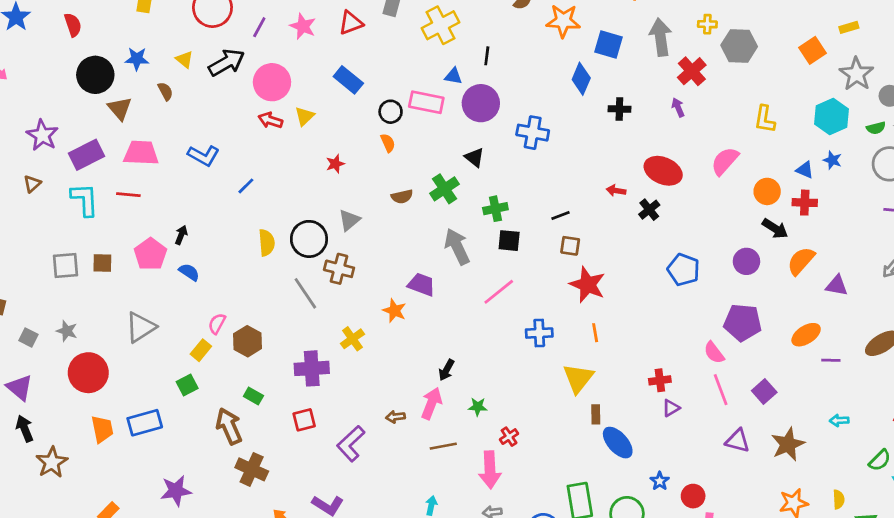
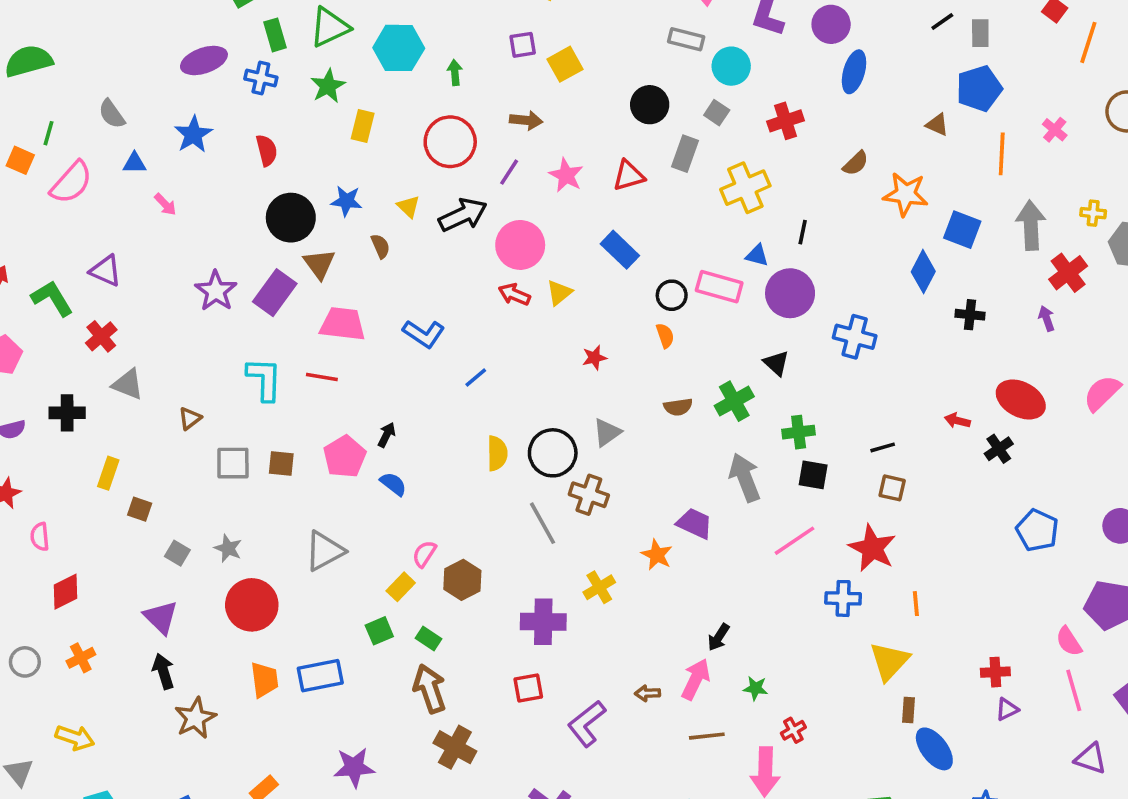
purple rectangle: (86, 155) -> (275, 293), moved, turned -32
brown triangle: (32, 184) -> (190, 419), moved
red star: (588, 285) -> (872, 548), moved
green rectangle: (253, 396) -> (429, 638), moved

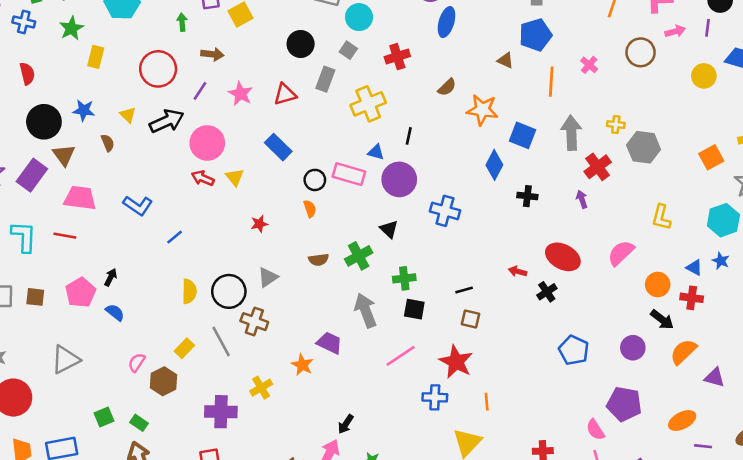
green arrow: (455, 73) -> (182, 22), moved
yellow triangle: (559, 293) -> (235, 177), turned -30
yellow rectangle: (401, 587) -> (184, 348), moved

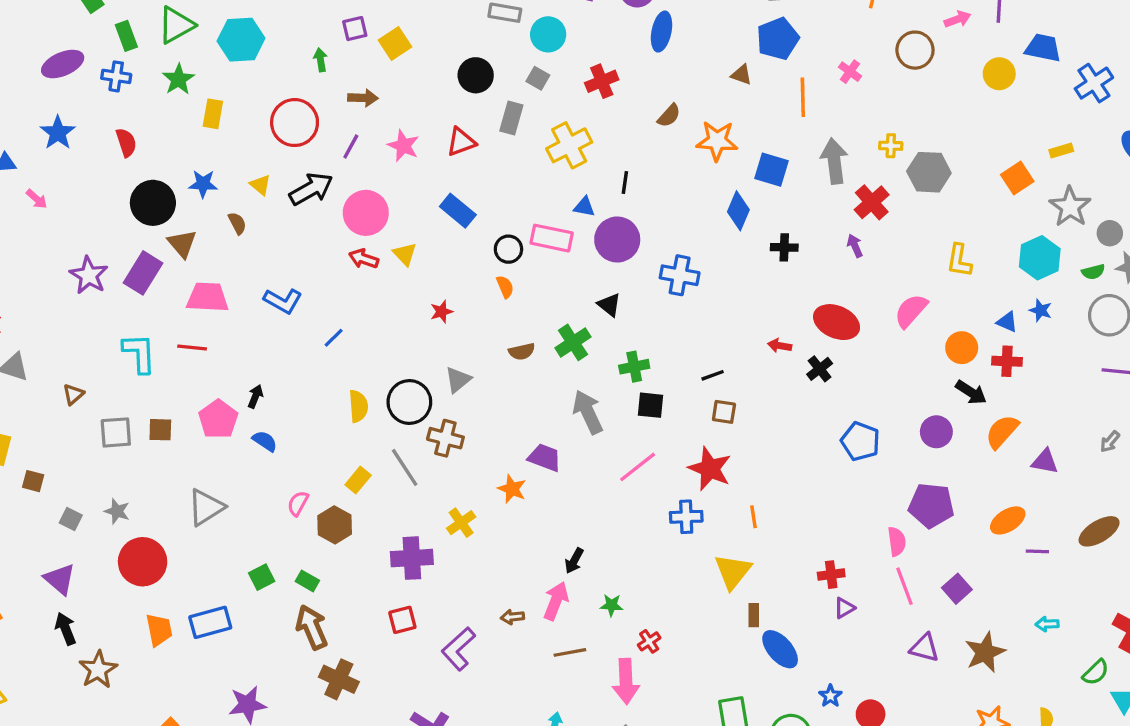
pink semicircle: (595, 430) -> (897, 541), turned -150

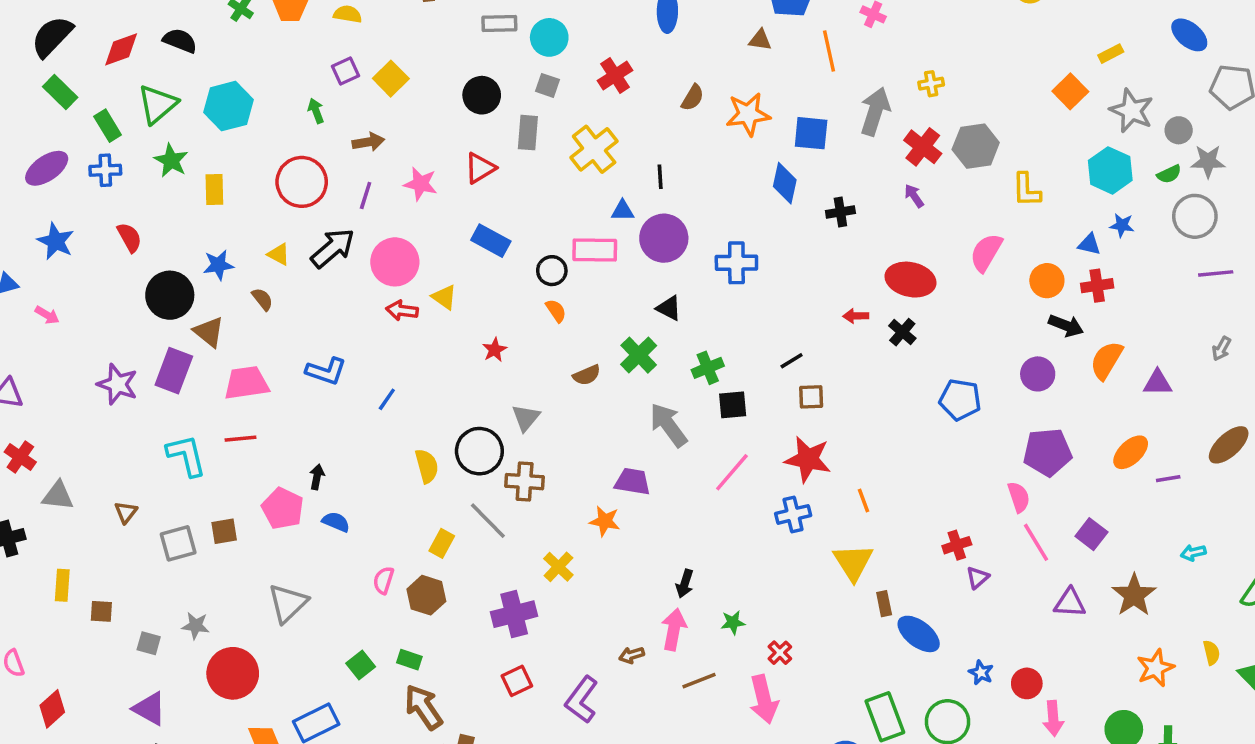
gray arrow: (834, 161) -> (875, 111), turned 36
gray hexagon: (929, 172) -> (976, 146), moved

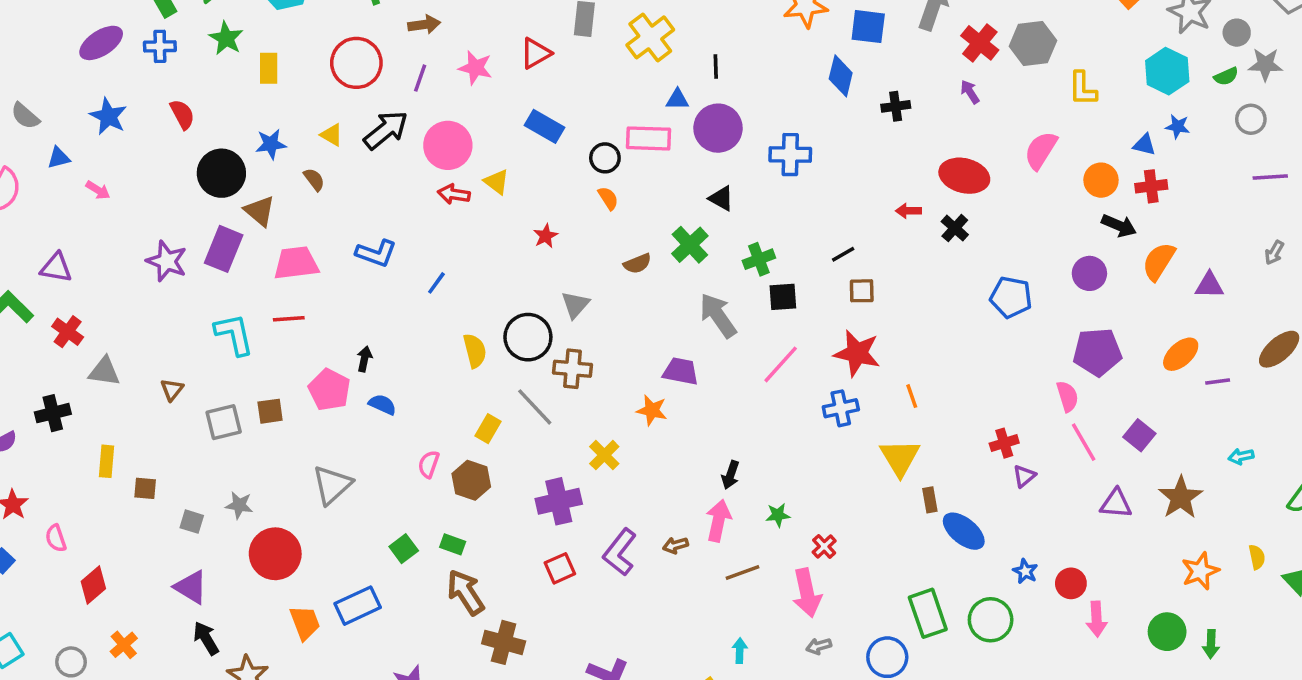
gray circle: (1195, 216) -> (1251, 119), size x0.7
purple L-shape: (582, 700) -> (620, 552), moved

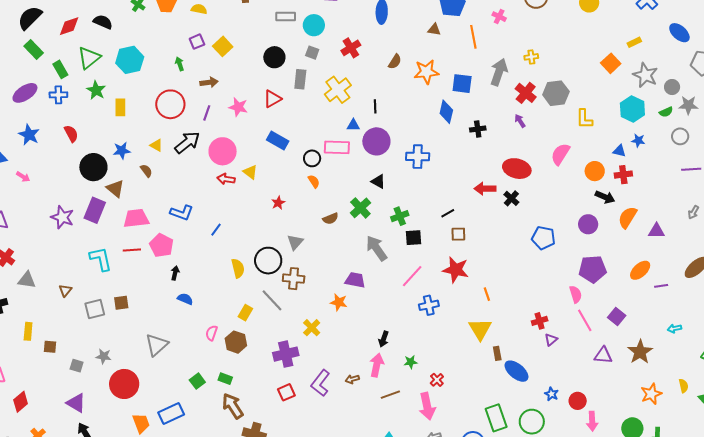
red arrow: (908, 211) -> (485, 189), size x1.5
pink pentagon: (329, 390) -> (162, 245), moved
blue cross: (841, 408) -> (429, 305), moved

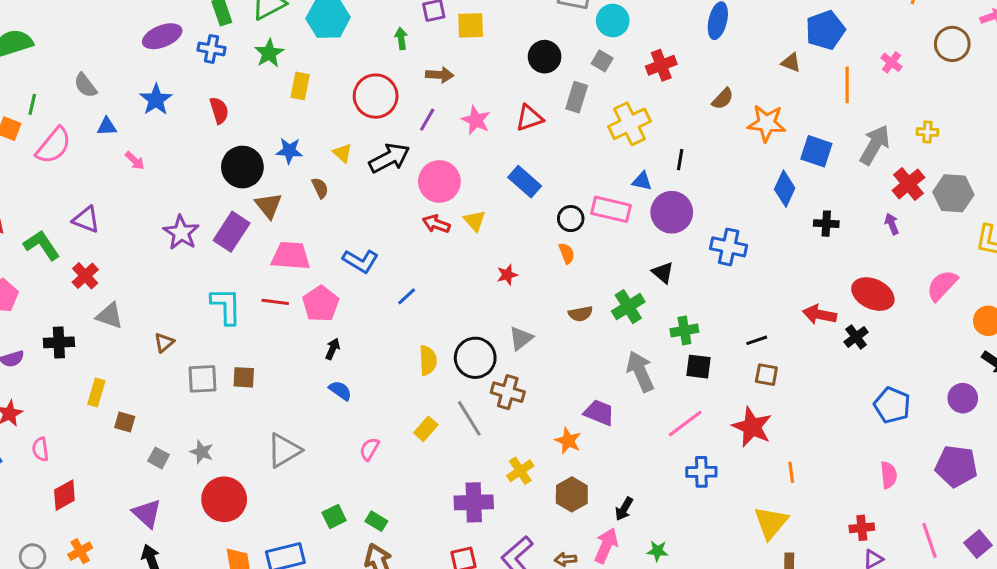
yellow square: (223, 46) -> (471, 25), turned 30
pink semicircle: (576, 294) -> (889, 475), moved
brown hexagon: (236, 342) -> (572, 494), moved

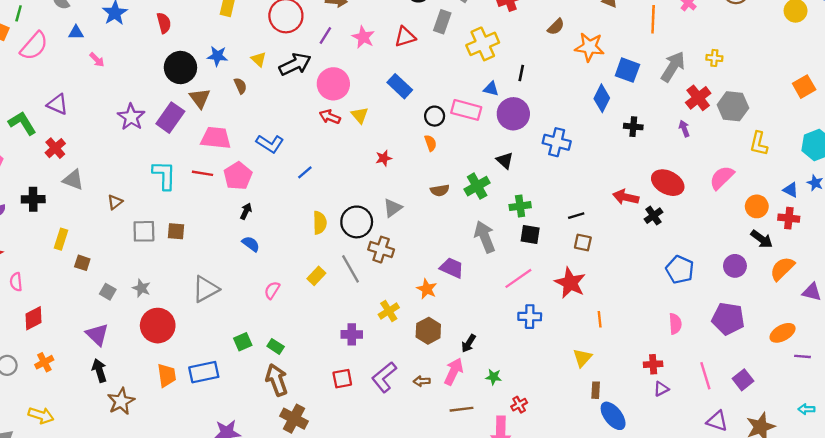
purple cross: (474, 502) -> (352, 334), size x0.7
yellow triangle: (771, 523) -> (582, 358), size x0.7

